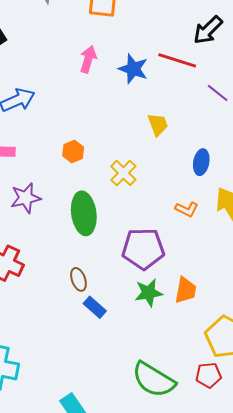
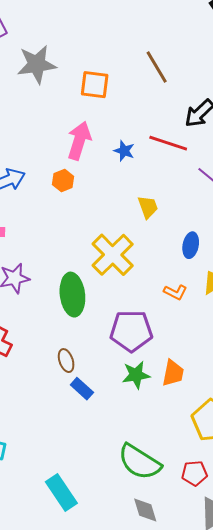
pink arrow: (88, 59) -> (79, 141), size x1.4
blue star: (133, 69) -> (124, 151), size x0.7
orange hexagon: (73, 151) -> (63, 181), moved
yellow cross: (123, 173) -> (113, 255), size x1.6
red pentagon: (208, 375) -> (194, 473), moved

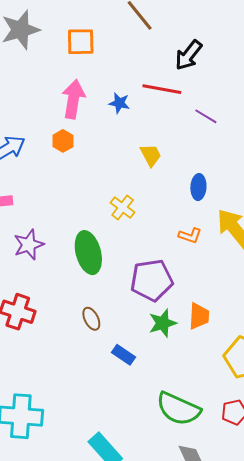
yellow cross: (113, 255) -> (123, 208), size x0.6
blue rectangle: (82, 389) -> (124, 355), moved

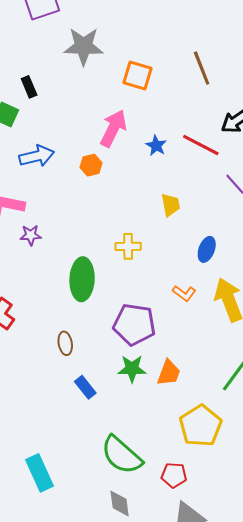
yellow cross: (123, 208) -> (128, 246), turned 35
purple star: (29, 245) -> (31, 235), moved, size x0.7

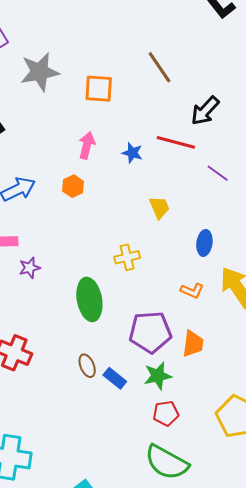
pink arrow: (113, 128) -> (87, 145), size x0.7
orange trapezoid: (169, 373) -> (193, 344), moved
blue rectangle: (85, 387) -> (115, 378), moved
red pentagon: (174, 475) -> (166, 413), moved

